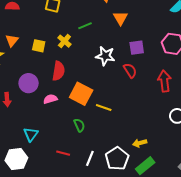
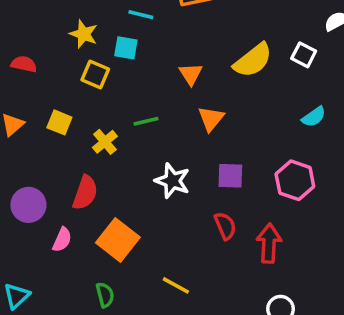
yellow square: (39, 46) -> (59, 122), moved
red semicircle: (130, 70) -> (225, 226), moved
pink semicircle: (50, 99) -> (62, 240), turned 120
yellow line: (104, 108) -> (176, 285), moved

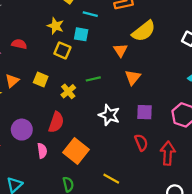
yellow semicircle: (253, 60) -> (144, 31), moved
pink semicircle: (62, 240) -> (42, 151), turned -32

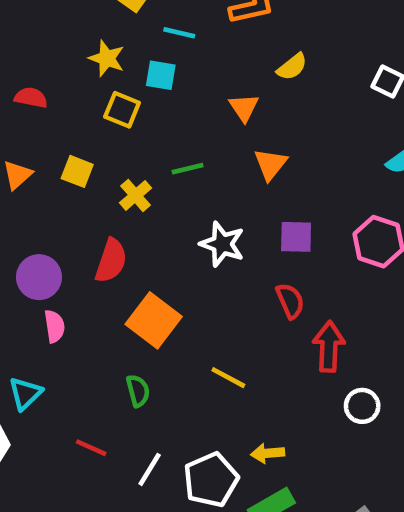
yellow semicircle: (144, 31) -> (292, 67), size x0.6
pink semicircle: (42, 151) -> (55, 326), moved
red arrow: (168, 153) -> (329, 347), moved

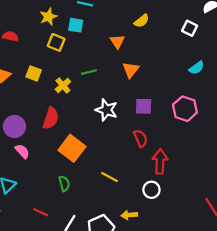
yellow star: (107, 58) -> (48, 17), turned 30
pink semicircle: (55, 326) -> (22, 151), turned -35
white circle: (362, 406) -> (151, 190), moved

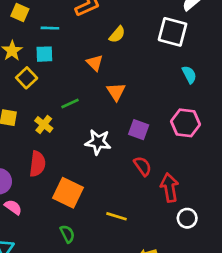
white square: (190, 28) -> (173, 32), size x1.6
yellow square: (56, 42) -> (27, 78), turned 36
cyan semicircle: (197, 68) -> (189, 75), turned -70
purple square: (144, 106) -> (139, 130), turned 30
white circle: (151, 190) -> (187, 218), moved

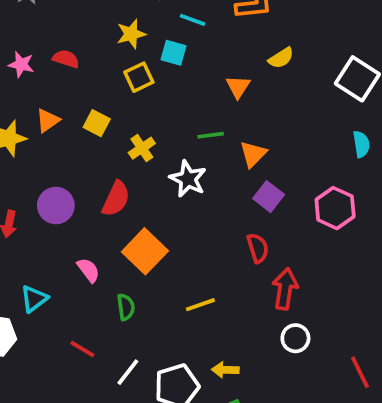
orange triangle: (116, 92) -> (253, 154), moved
green line: (70, 104) -> (211, 135), moved
white star: (98, 142) -> (188, 179), moved
pink semicircle: (13, 207) -> (88, 270), moved
yellow line: (117, 216) -> (200, 305), turned -54

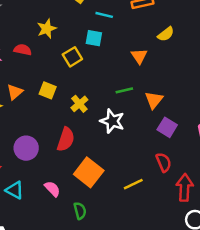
yellow star: (131, 34) -> (47, 29), moved
cyan triangle: (34, 299) -> (15, 190), moved, turned -48
yellow line: (200, 305) -> (133, 184), moved

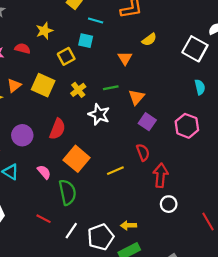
yellow square: (48, 90) -> (43, 85), size x1.5
yellow cross: (79, 104) -> (78, 90), moved
green semicircle: (80, 211) -> (67, 192), size x1.6

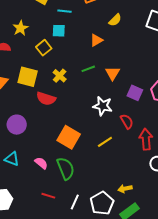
orange triangle: (125, 58) -> (96, 40), turned 40
white star: (99, 114) -> (103, 106), moved
purple square: (147, 122) -> (135, 93), moved
red semicircle: (57, 129) -> (46, 99), moved, turned 96
pink semicircle: (44, 172) -> (41, 163), moved

